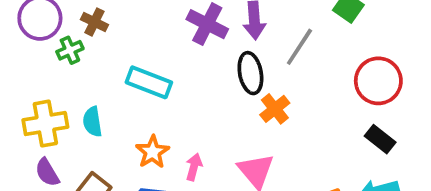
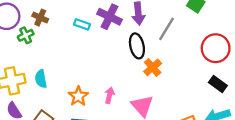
cyan rectangle: (149, 82) -> (82, 24), moved, size x0.6
pink arrow: (194, 167) -> (110, 95), moved

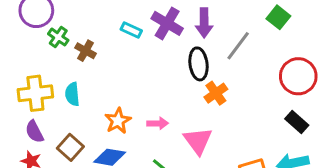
brown cross: (40, 18) -> (85, 51), moved
green cross: (26, 35) -> (58, 37), turned -35
pink arrow: (110, 95) -> (158, 123), turned 70

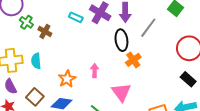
pink arrow: (158, 123) -> (95, 71), moved, turned -88

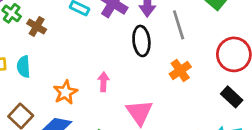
gray line: (148, 28) -> (179, 25), turned -55
orange cross: (133, 60) -> (180, 70), moved

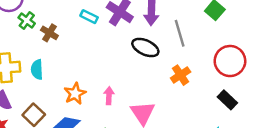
black ellipse: (141, 41) -> (145, 48), turned -60
pink arrow: (103, 82) -> (109, 96), moved

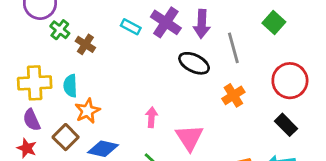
orange star: (75, 94) -> (87, 111), moved

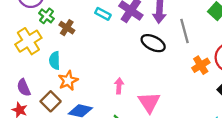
yellow cross: (35, 83) -> (28, 41), moved, turned -30
orange cross: (233, 95) -> (201, 65), moved

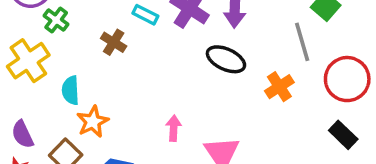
brown cross: (67, 28) -> (114, 42), moved
gray line: (184, 31) -> (302, 42), moved
orange cross: (201, 65) -> (279, 87), moved

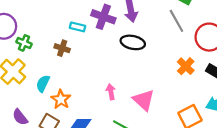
orange cross: (279, 87) -> (186, 66), moved
cyan semicircle: (71, 90) -> (43, 84), turned 42

